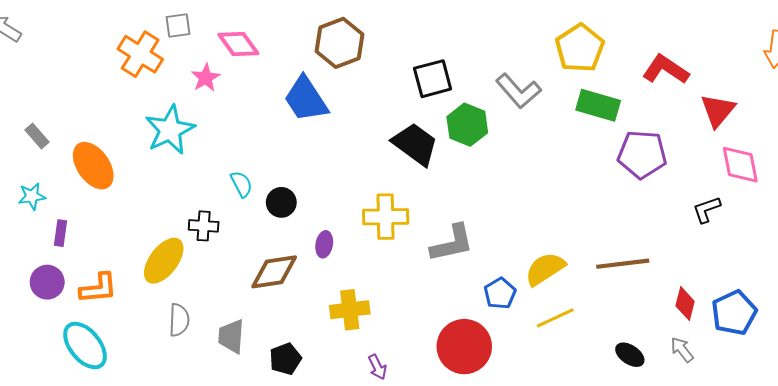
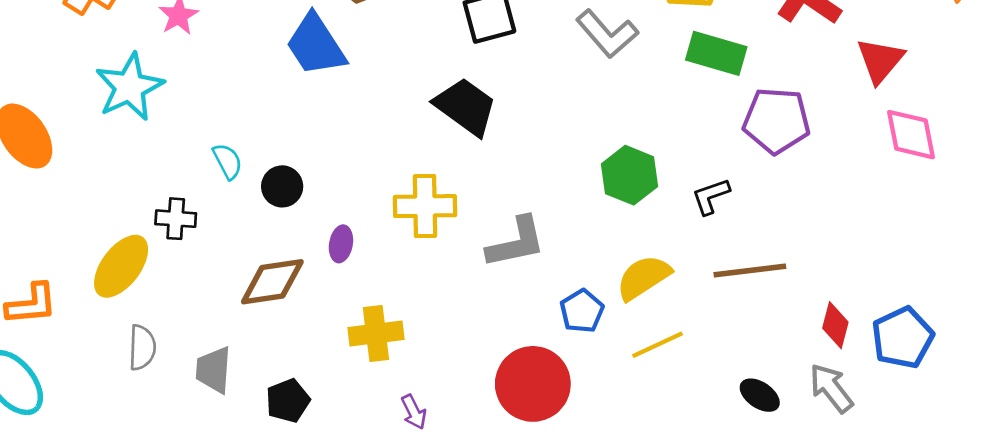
green hexagon: (467, 125) -> (629, 175), moved
black L-shape: (707, 210) -> (711, 196), moved
gray arrow: (682, 350) -> (831, 388), size x1.4

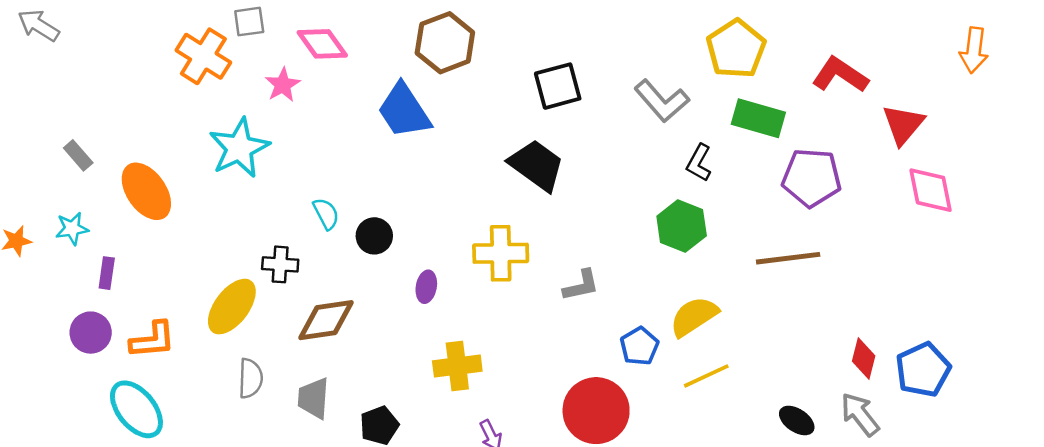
black L-shape: (711, 196) -> (699, 163), moved, turned -42
gray L-shape: (516, 242) -> (581, 285), size x0.7
brown line: (750, 270) -> (788, 258), moved
brown diamond: (272, 282) -> (326, 320), moved

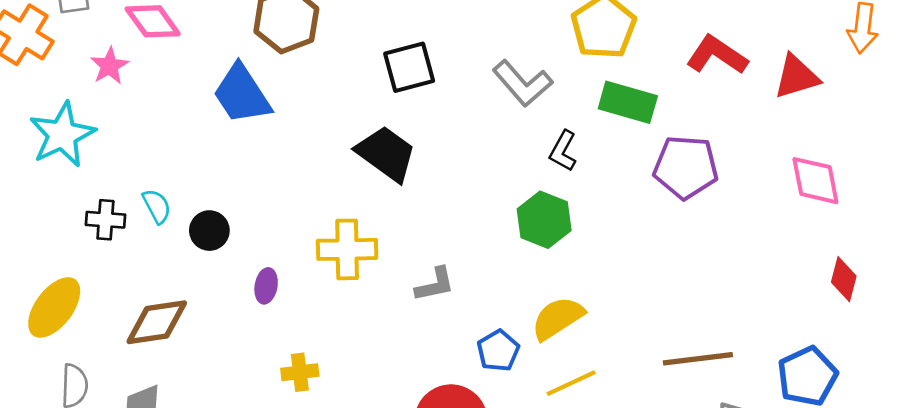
red triangle: (903, 124) -> (797, 77), moved, turned 33
brown line: (788, 258) -> (698, 359), moved
black cross: (280, 264) -> (105, 220), moved
red diamond: (864, 359) -> (844, 279), moved
yellow cross: (457, 366) -> (300, 372), size x0.7

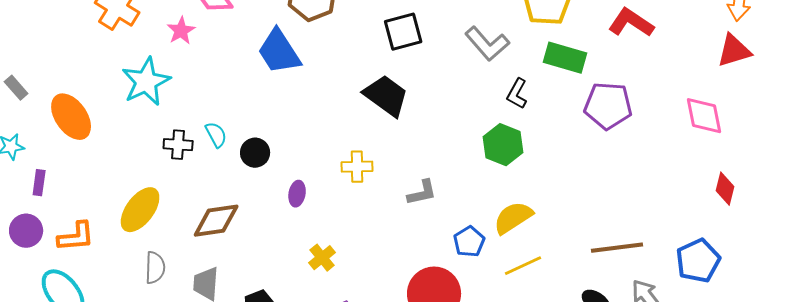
red triangle: (797, 77) -> (734, 51), moved
yellow cross: (347, 249) -> (357, 167), size x0.7
yellow cross: (300, 372) -> (322, 258), turned -32

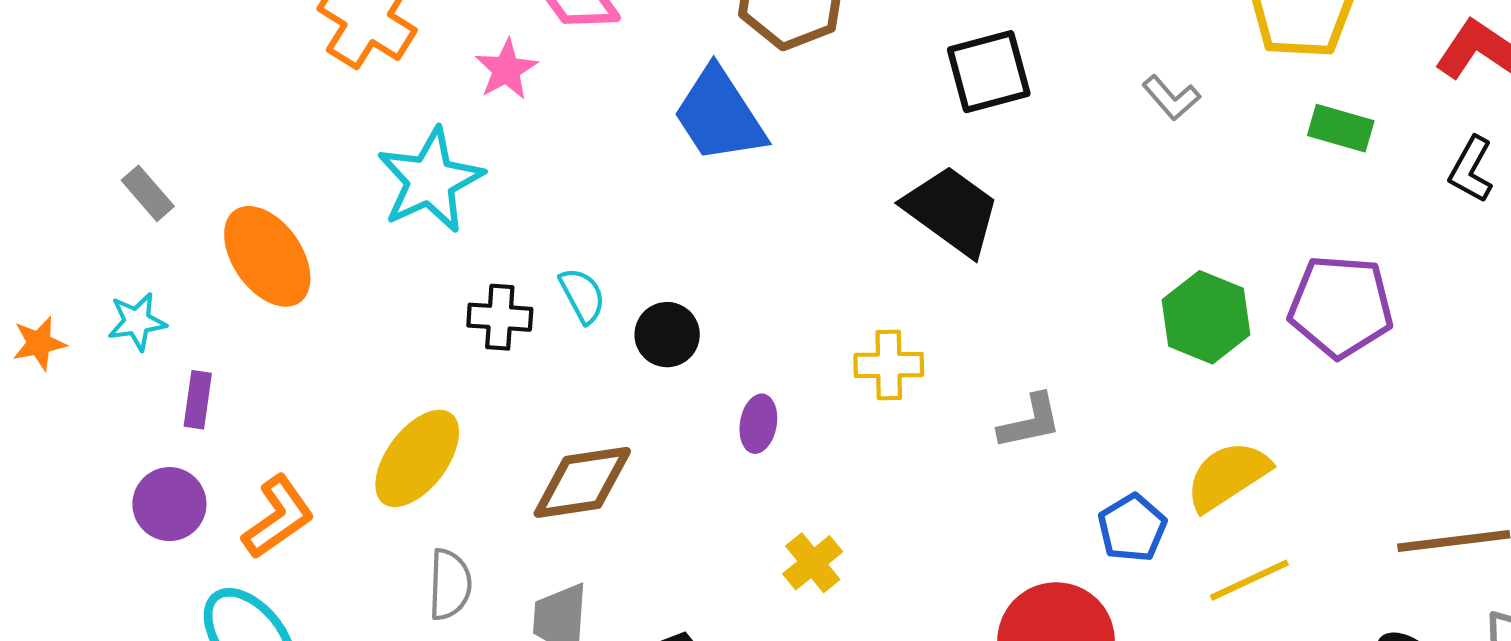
gray L-shape: (487, 44) -> (1171, 98), size x0.6
green rectangle: (565, 58) -> (1341, 128), size x0.7
black L-shape: (517, 94) -> (1471, 169), moved
purple pentagon: (608, 106) -> (1341, 306), moved
orange L-shape: (76, 237) -> (278, 517), turned -30

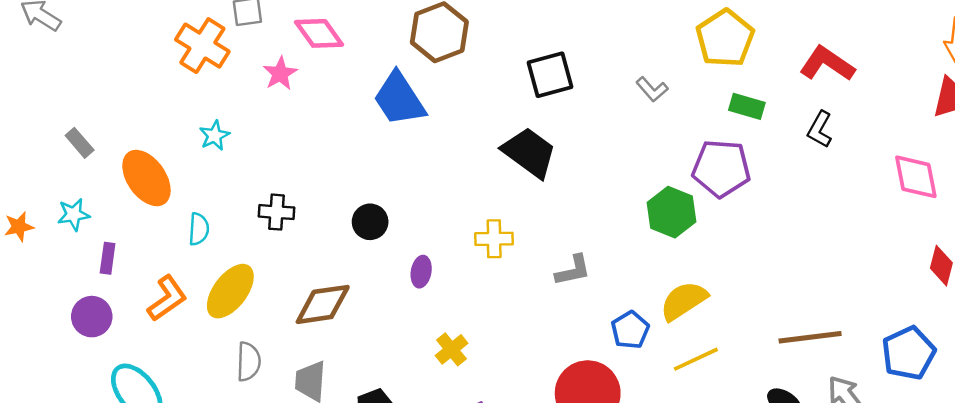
cyan star: (430, 180) -> (215, 136), moved, size x0.5
cyan semicircle: (582, 295) -> (199, 229), moved, turned 32
purple pentagon: (1341, 306) -> (721, 168), moved
orange L-shape: (278, 517) -> (167, 298), moved

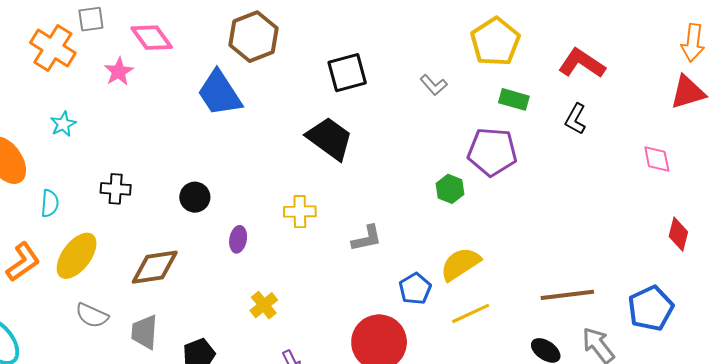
pink diamond: (916, 177) -> (657, 159), size x0.7
green hexagon: (672, 212) -> (450, 189), size x0.7
gray semicircle: (249, 362) -> (92, 315), turned 112

